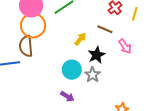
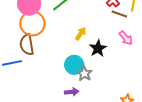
brown line: (105, 29) -> (119, 14), moved
gray star: (93, 75) -> (84, 74), moved
purple arrow: (67, 96) -> (72, 92), turned -32

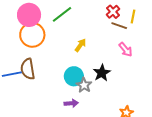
brown semicircle: (27, 45) -> (28, 69), moved
black star: (98, 48) -> (102, 73), moved

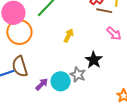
cyan circle: (74, 76) -> (61, 81), moved
purple arrow: (71, 103) -> (42, 84), moved, turned -32

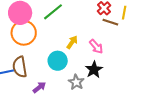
pink arrow: (114, 33) -> (96, 47), moved
cyan circle: (61, 81) -> (58, 61), moved

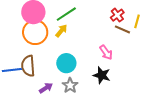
yellow arrow: (72, 42) -> (61, 31), moved
black star: (94, 70) -> (102, 75), turned -30
gray star: (76, 82) -> (70, 85), moved

